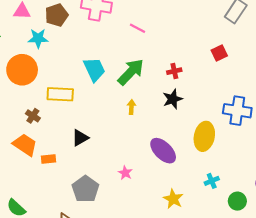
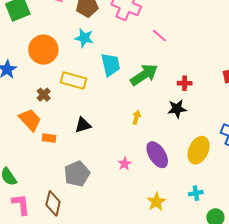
cyan star: (38, 38) -> (84, 38), moved
yellow arrow: (131, 107) -> (136, 117), moved
pink star: (125, 173) -> (125, 164), moved

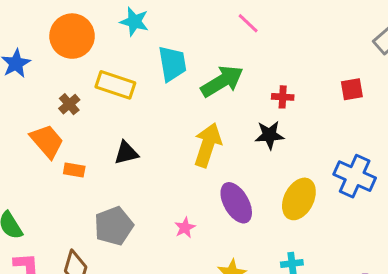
yellow arrow: (136, 117) -> (208, 145), size x2.0
pink star: (125, 164) -> (185, 228), moved

